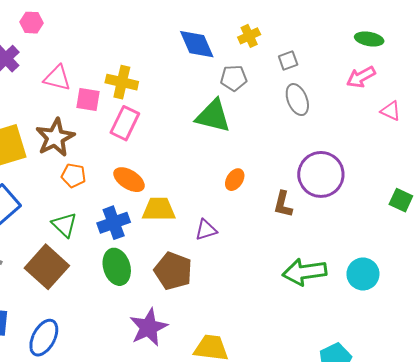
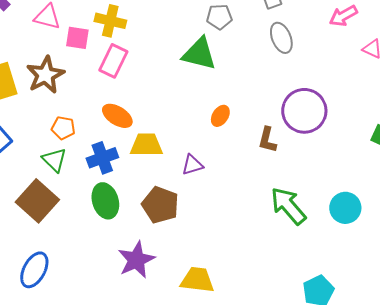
orange pentagon: (74, 175) -> (63, 128), moved
green arrow: (304, 272) -> (288, 206), turned 57

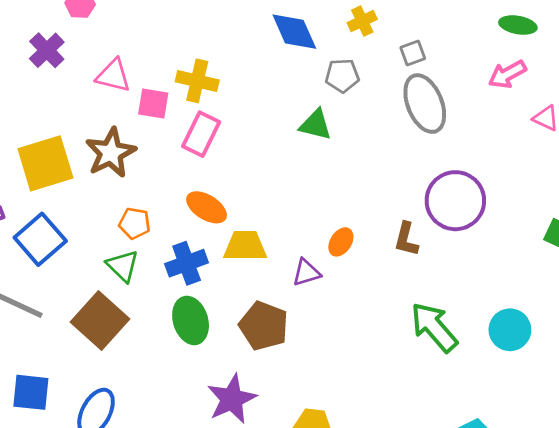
gray ellipse: (281, 38) -> (425, 104), size x1.4
green triangle: (199, 54) -> (316, 125), size x0.7
orange ellipse: (220, 116) -> (341, 242), moved

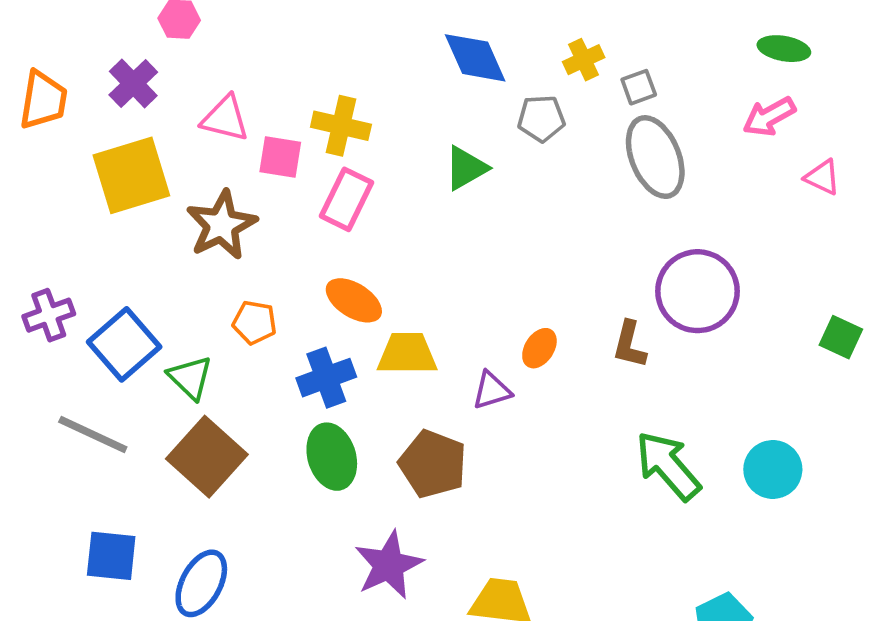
yellow cross: (362, 21) -> (584, 60), moved
green triangle: (316, 125) -> (466, 168), moved, turned -44
yellow square: (45, 163) -> (131, 175), moved
green triangle: (123, 266) -> (190, 378), moved

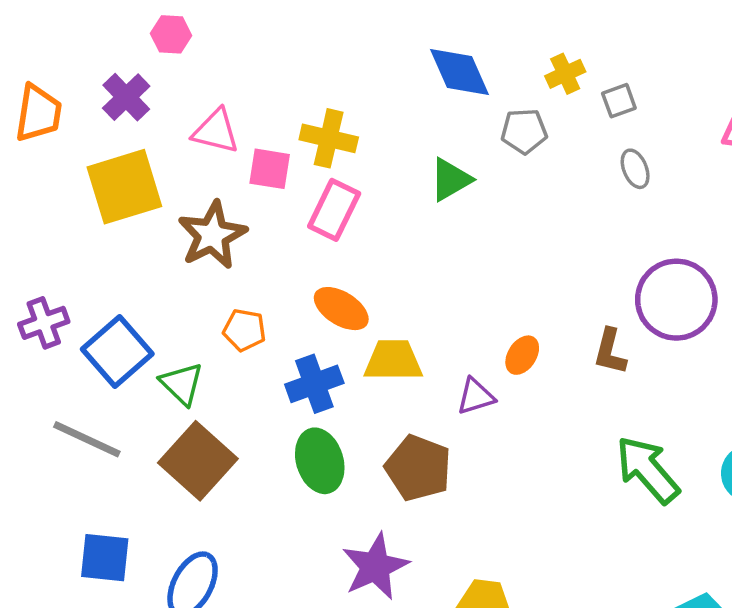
gray ellipse: (655, 157) -> (635, 169), size x0.5

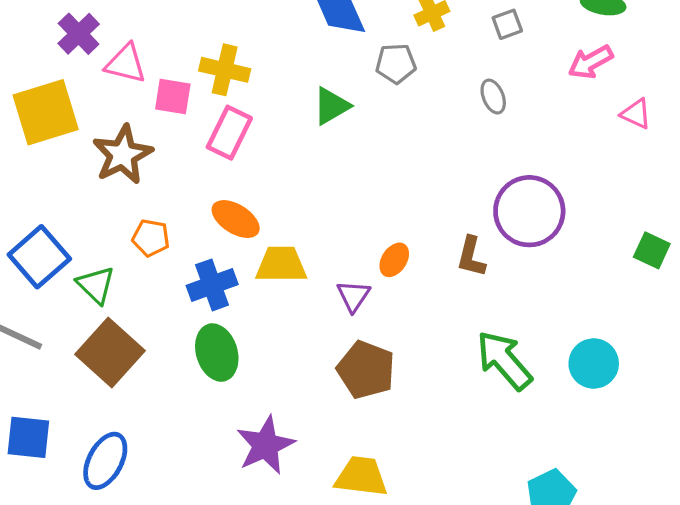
purple cross: (126, 97) -> (79, 34), moved
gray square: (619, 101) -> (507, 24), moved
purple triangle: (476, 396) -> (353, 296), turned -39
brown pentagon: (418, 468) -> (366, 370), moved

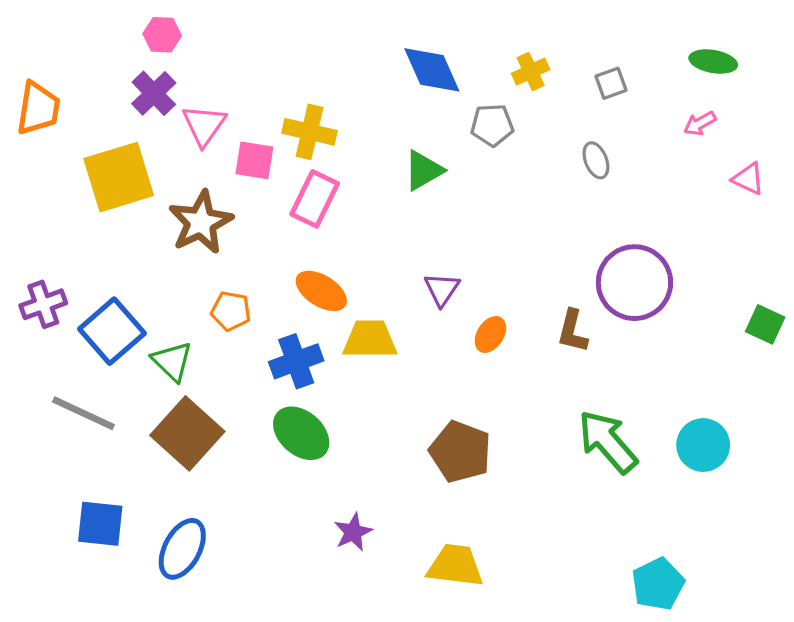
pink arrow: (591, 62) -> (700, 123), size x0.7
pink triangle: (126, 64) -> (204, 125), turned 51
purple triangle: (353, 296) -> (442, 289), moved
green ellipse: (217, 353) -> (301, 433), turned -32
purple star: (265, 445) -> (353, 532), size x0.6

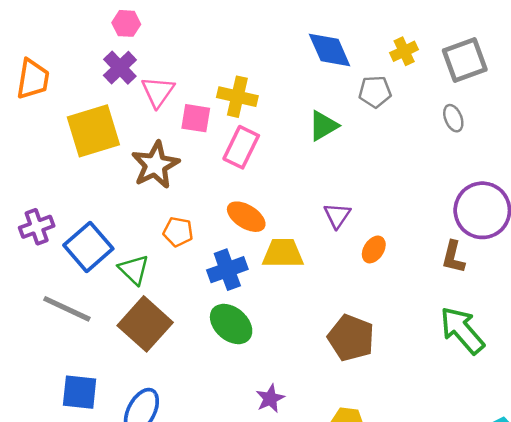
gray square: (611, 83) -> (465, 60), size x1.8
brown L-shape: (573, 331) -> (453, 257), moved

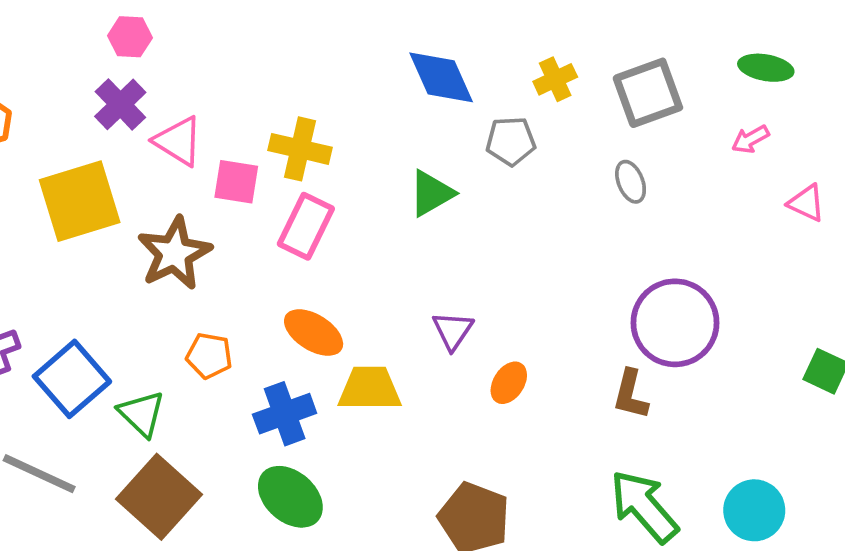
pink triangle: (158, 92) -> (178, 141), turned -33

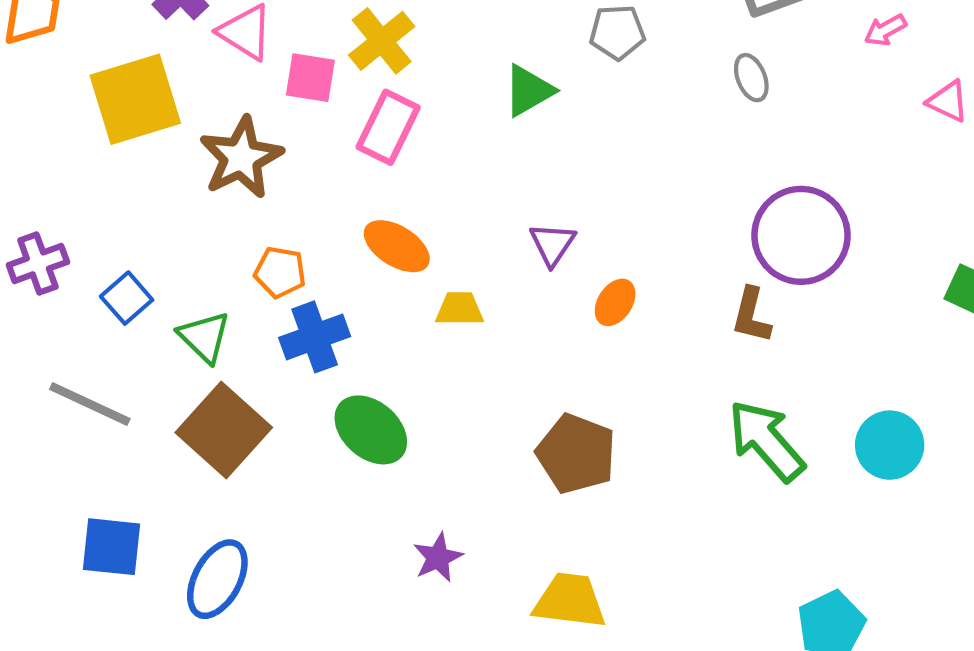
yellow cross: (300, 149) -> (382, 41), turned 38
blue square: (72, 379) -> (127, 298), size x0.6
yellow trapezoid: (370, 389) -> (459, 309), size x0.7
blue cross: (285, 414) -> (315, 337), moved

